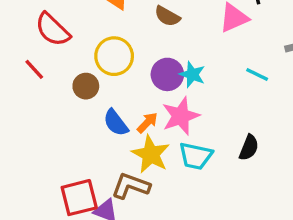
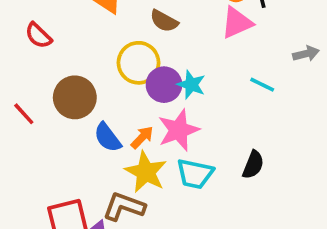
red semicircle: (53, 30) -> (38, 35), size x0.7
yellow circle: (114, 56) -> (138, 63), moved
red line: (34, 69) -> (24, 114), moved
brown circle: (86, 86) -> (75, 97), size x1.5

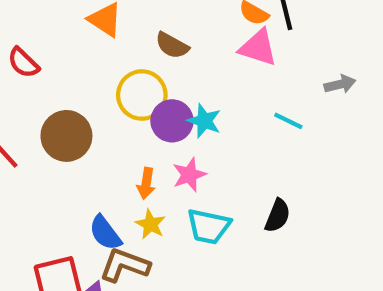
pink triangle: (237, 23) -> (258, 48), turned 42
pink star: (179, 130) -> (189, 175), size x0.7
blue semicircle: (108, 137) -> (105, 233), moved
orange arrow: (142, 137) -> (146, 183), turned 145
yellow star: (146, 172) -> (150, 224), size x0.6

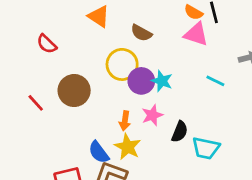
black semicircle: (278, 216) -> (180, 132), moved
yellow star: (150, 224) -> (128, 147), size x1.4
cyan trapezoid: (209, 226) -> (206, 148), moved

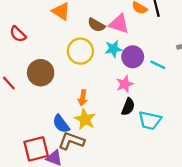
pink triangle: (196, 34) -> (119, 24), moved
purple circle: (141, 81) -> (133, 57), moved
cyan star: (162, 81) -> (113, 49), moved, turned -30
pink star: (152, 115) -> (125, 84), moved

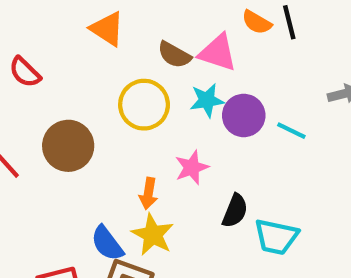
pink star: (125, 84) -> (192, 167), moved

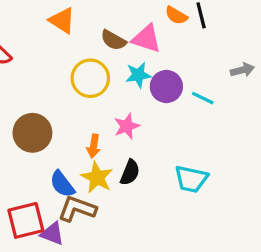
brown circle: (68, 146) -> (32, 133), moved
black semicircle: (235, 211) -> (130, 172), moved

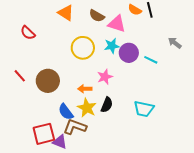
brown semicircle: (113, 40) -> (97, 16), moved
gray arrow: (242, 70) -> (175, 43), turned -128
orange arrow: (94, 146) -> (85, 89), turned 80

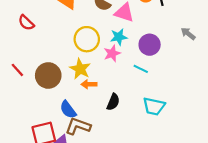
purple circle: (129, 53) -> (150, 45), moved
cyan line: (151, 60) -> (141, 69), moved
pink star: (105, 77) -> (112, 53), moved
yellow star: (87, 108) -> (80, 69), moved

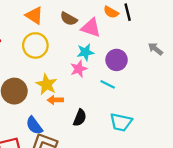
yellow circle: (87, 39) -> (35, 45), moved

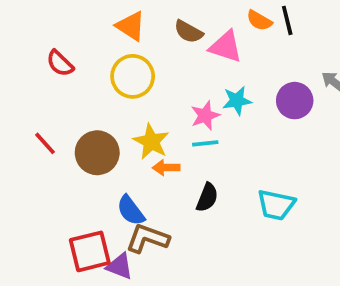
cyan star: (85, 52) -> (237, 101), moved
purple circle: (117, 60) -> (295, 101), moved
cyan line: (108, 84) -> (205, 143), moved, turned -32

